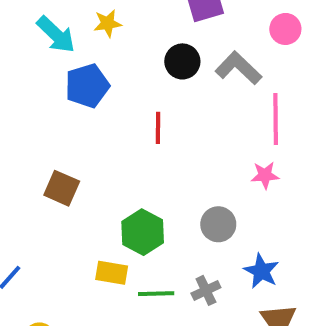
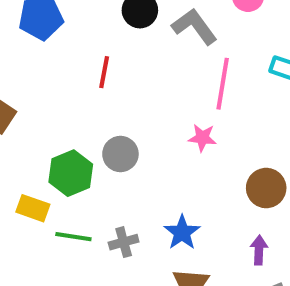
gray circle: (218, 224) -> (120, 154), moved

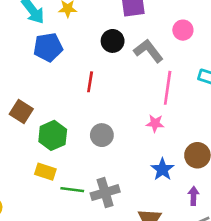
green hexagon: (71, 173) -> (53, 135), moved
blue star: (182, 232) -> (162, 169), moved
gray cross: (124, 242) -> (105, 193), size x1.5

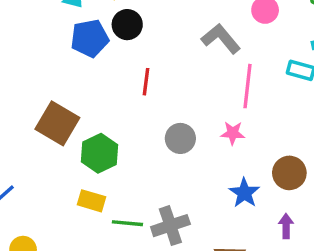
black circle: (113, 41) -> (127, 25), moved
brown square: (21, 111) -> (57, 123), size x1.4
gray circle: (102, 135) -> (180, 138), moved

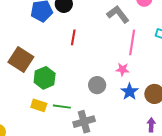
gray circle: (180, 138) -> (97, 85), moved
blue star: (244, 193) -> (130, 92), moved
green line: (127, 223) -> (62, 107), moved

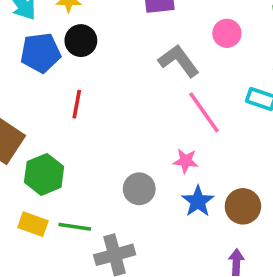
red line: (73, 37) -> (77, 104), moved
pink line: (132, 42) -> (204, 112), turned -45

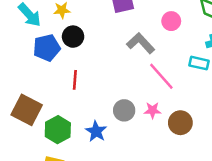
gray circle: (139, 189) -> (124, 110), moved
blue star: (198, 201) -> (96, 131), moved
brown circle: (243, 206) -> (180, 123), moved

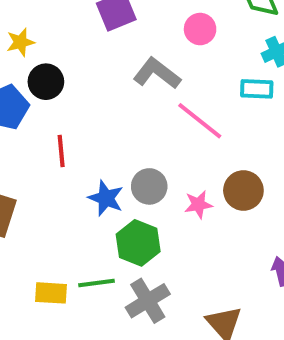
pink star: (152, 110) -> (198, 204), moved
green hexagon: (58, 130) -> (138, 243), moved
blue star: (96, 131) -> (106, 198), moved

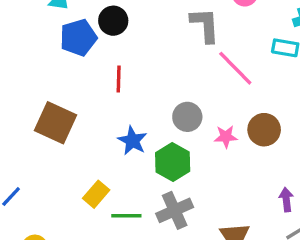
gray L-shape: (157, 73) -> (205, 25), turned 42
blue star: (106, 198) -> (132, 141), moved
green line: (97, 283) -> (126, 216), moved
yellow rectangle: (51, 293) -> (96, 194), turned -60

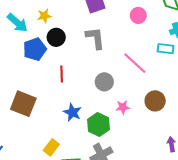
gray L-shape: (205, 25) -> (95, 38), moved
gray circle: (187, 117) -> (104, 82), moved
pink star: (226, 137) -> (123, 107), moved

